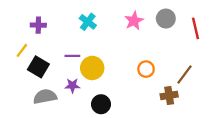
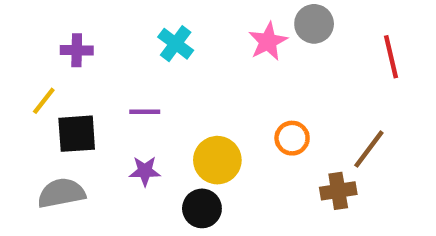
gray circle: (166, 19) -> (314, 24), moved
black square: (38, 67) -> (77, 134), turned -35
yellow circle: (92, 68) -> (217, 160), moved
gray semicircle: (45, 97) -> (61, 193), moved

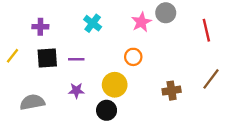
yellow line: (44, 101) -> (13, 56), moved
black square: (77, 134) -> (47, 58), moved
orange circle: (292, 138) -> (133, 57), moved
brown line: (369, 149) -> (211, 79), moved
brown cross: (338, 191) -> (172, 91), moved

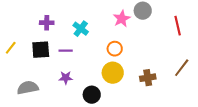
cyan cross: (93, 23) -> (81, 29), moved
purple cross: (40, 27) -> (47, 23), moved
yellow circle: (115, 85) -> (113, 73), moved

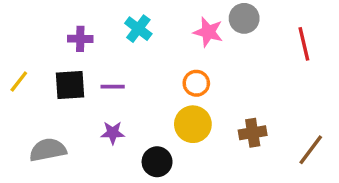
pink star: (122, 19) -> (208, 32), turned -30
cyan cross: (81, 29) -> (138, 29), moved
brown line: (182, 68) -> (311, 150), moved

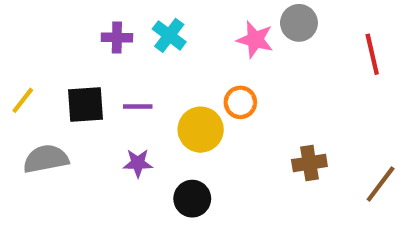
purple cross: (80, 39) -> (117, 38), moved
yellow circle: (193, 124) -> (201, 130), moved
gray semicircle: (48, 150) -> (46, 159), moved

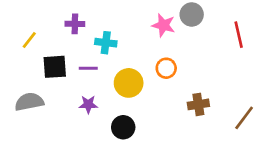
cyan cross: (169, 35) -> (106, 43), moved, turned -30
yellow line: (23, 100) -> (29, 40), moved
orange circle: (240, 102) -> (166, 68), moved

